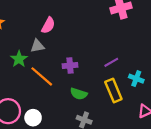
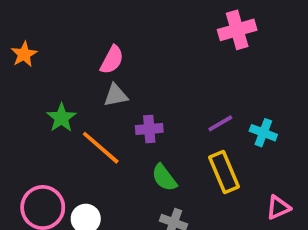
gray triangle: (37, 46) -> (116, 95), moved
cyan cross: (136, 79) -> (263, 133), moved
green semicircle: (79, 94) -> (164, 178), turned 35

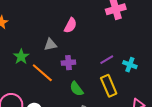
pink semicircle: (112, 60) -> (70, 25), moved

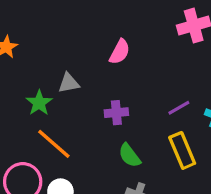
gray triangle: (50, 45) -> (69, 83), moved
orange line: (42, 73) -> (54, 144), moved

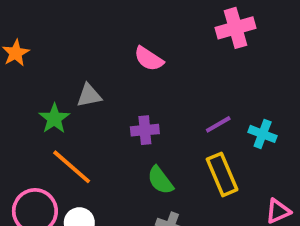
pink semicircle: (120, 52) -> (149, 59), turned 95

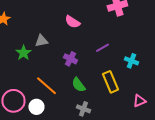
purple line: (218, 124) -> (102, 48), moved
purple cross: (145, 130) -> (70, 59), turned 32
orange line: (72, 167) -> (46, 86), moved

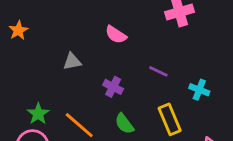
purple line: (102, 48) -> (158, 71), turned 56
green star: (23, 53) -> (38, 114), moved

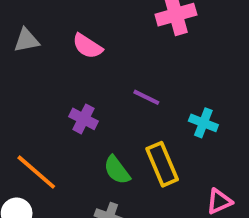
gray triangle: (72, 61) -> (26, 40), moved
green semicircle: (124, 124) -> (117, 170), moved

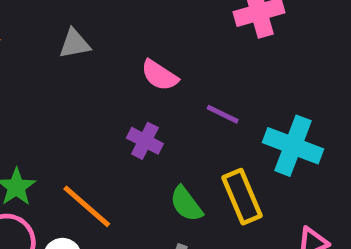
pink semicircle: (87, 46) -> (160, 75), moved
cyan cross: (203, 123) -> (293, 146), size x1.6

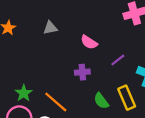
purple line: (223, 114) -> (118, 60), turned -64
purple cross: (145, 141) -> (82, 72), turned -32

